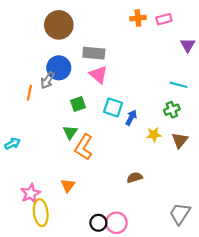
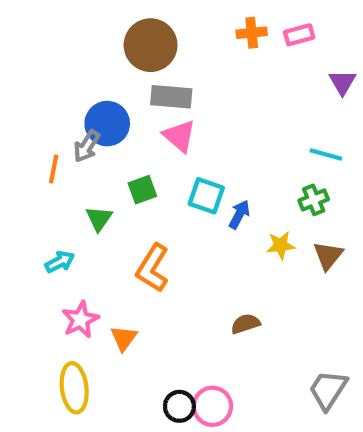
brown circle: (59, 25) -> (151, 45), moved
green triangle: (70, 132) -> (99, 218), moved
cyan arrow: (12, 144) -> (60, 262), moved
pink star: (31, 193) -> (80, 320), moved

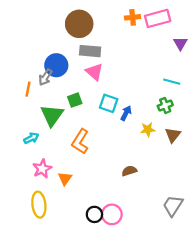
pink rectangle: (299, 35) -> (158, 18), size x1.6
green triangle: (99, 218) -> (52, 115), size x1.6

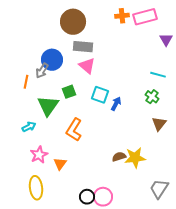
green cross: (165, 106) -> (152, 97), turned -32
yellow star: (148, 129) -> (135, 158), moved, size x1.5

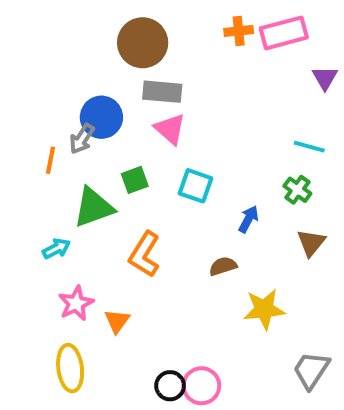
blue arrow: (116, 104) -> (248, 219), moved
green triangle: (48, 106) -> (94, 207), turned 35
brown semicircle: (119, 157) -> (223, 266), moved

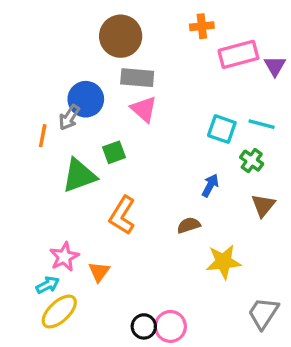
pink rectangle: (284, 33) -> (238, 54), moved
cyan square: (196, 186) -> (222, 129), moved
cyan arrow: (56, 249) -> (48, 285), moved
yellow ellipse: (70, 368) -> (59, 312), turned 54

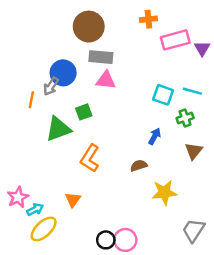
pink triangle: (144, 109) -> (106, 80), turned -35
green cross: (252, 161) -> (185, 118), turned 35
pink star: (64, 257) -> (18, 197), moved

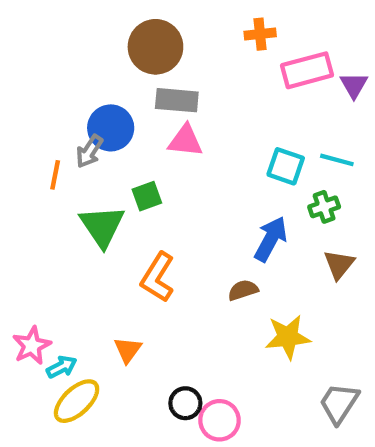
green triangle: (58, 129) -> (102, 226), turned -44
blue arrow: (155, 136) -> (271, 239), size x1.5
black circle: (106, 240) -> (185, 403), moved

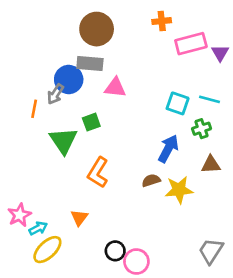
gray rectangle: (177, 100) -> (90, 64), moved
brown triangle: (339, 264) -> (211, 165), turned 48
yellow star: (288, 337) -> (179, 190), moved

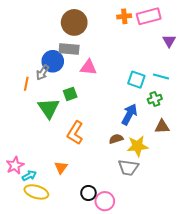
pink rectangle: (191, 44) -> (149, 16), moved
yellow ellipse: (47, 250) -> (36, 192), turned 60
gray trapezoid: (211, 251) -> (128, 167), moved, turned -115

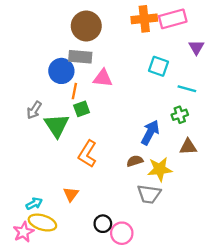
orange cross: (124, 16) -> (144, 19), size x1.5
gray arrow: (43, 72) -> (34, 110), moved
cyan square: (136, 80) -> (158, 66), moved
orange line: (26, 84) -> (74, 91), moved
pink star: (15, 165) -> (23, 232), moved

